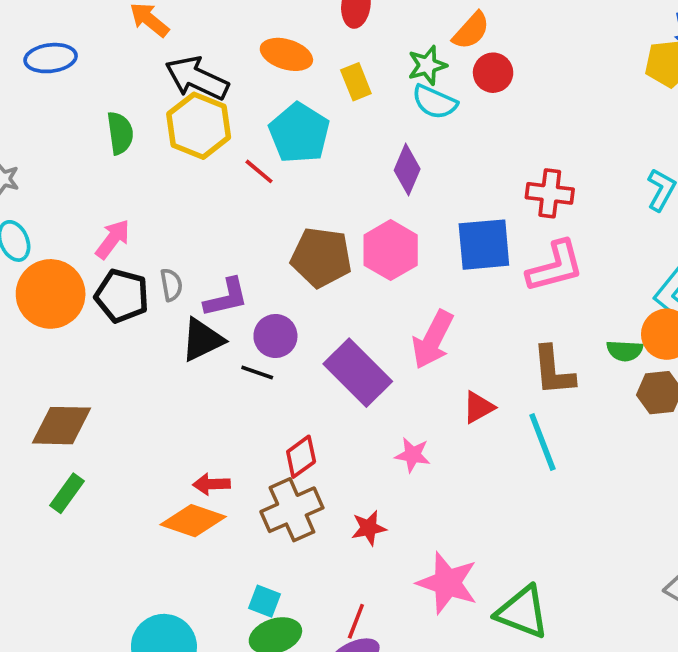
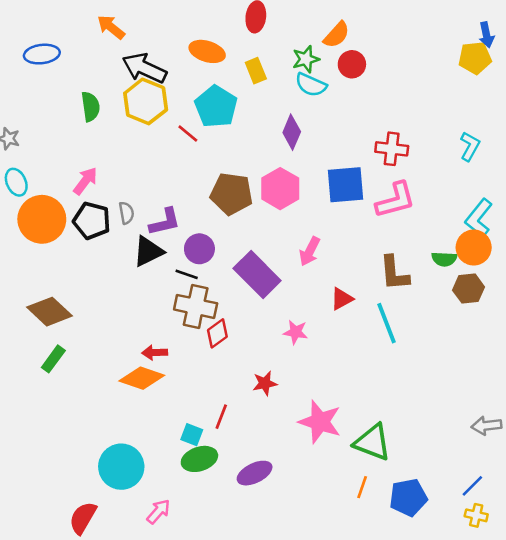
pink arrow: (433, 340) -> (310, 251), size x0.7
brown diamond: (62, 426) -> (50, 312), turned 42
brown cross: (292, 510) -> (196, 306), moved, turned 36
red line: (356, 621) -> (221, 417), moved

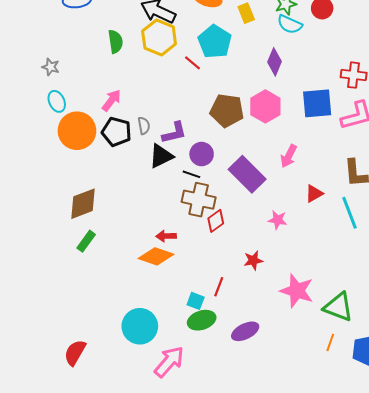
brown diamond: (50, 312) -> (83, 204), turned -64
pink arrow: (158, 511) -> (169, 362), size x1.6
red semicircle: (83, 518) -> (75, 353), moved

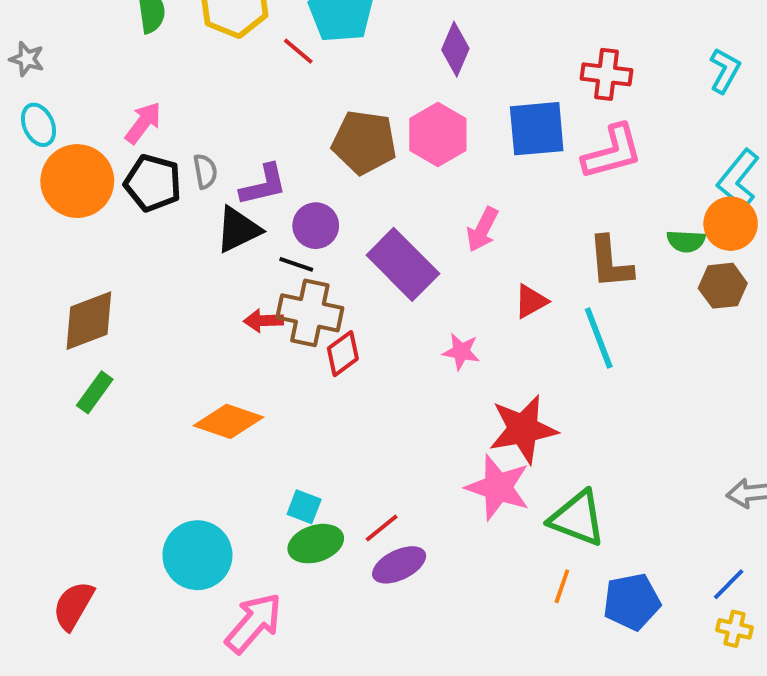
red arrow: (166, 236) -> (263, 321), moved
red star: (253, 260) -> (523, 429), moved, size x1.8
red line: (219, 287) -> (382, 528), moved, turned 30

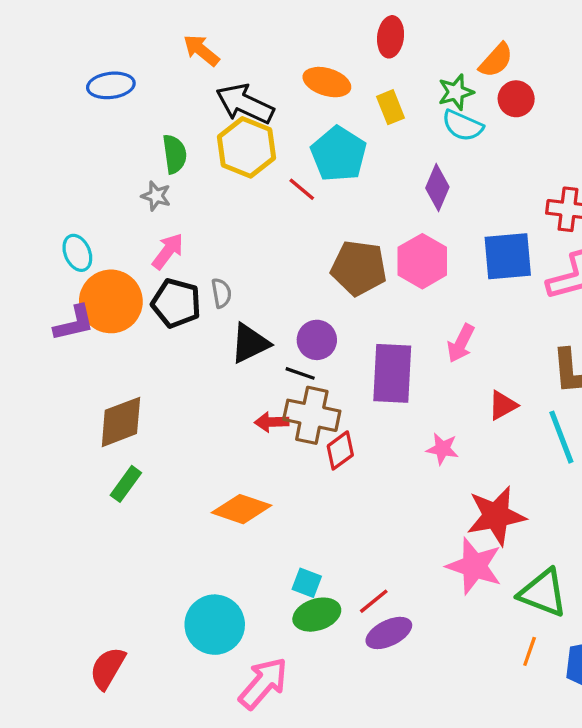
gray star: (27, 59) -> (156, 196), moved
purple L-shape: (263, 185) -> (74, 323), moved
purple rectangle: (403, 264) -> (392, 373), turned 48

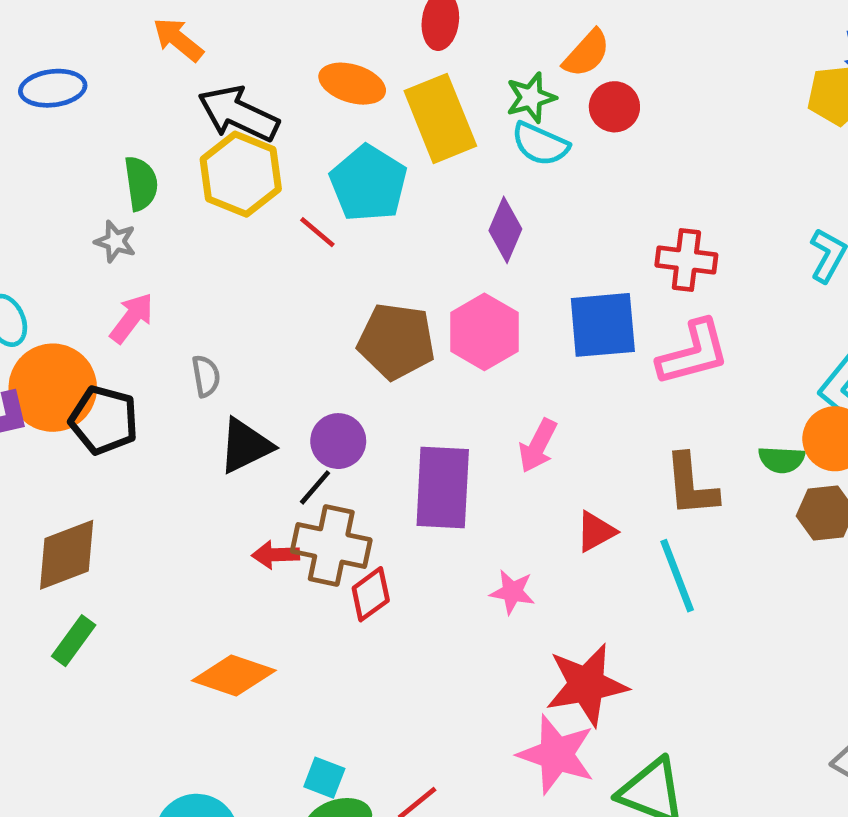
yellow rectangle: (391, 107) -> (440, 118), size x1.8
black pentagon: (176, 303) -> (104, 420), moved
black line: (300, 373) -> (315, 487), turned -68

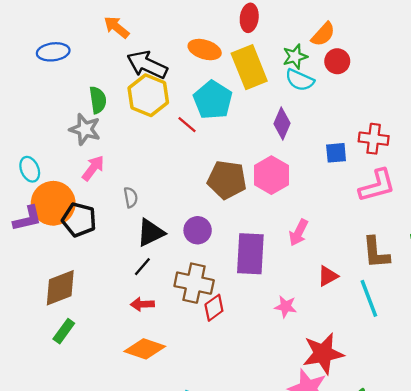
gray star: (115, 241) -> (85, 129), size x1.5
blue square: (603, 325) -> (336, 153), moved, size x0.6
black line: (315, 487) -> (142, 267), moved
red arrow: (276, 555) -> (142, 304), moved

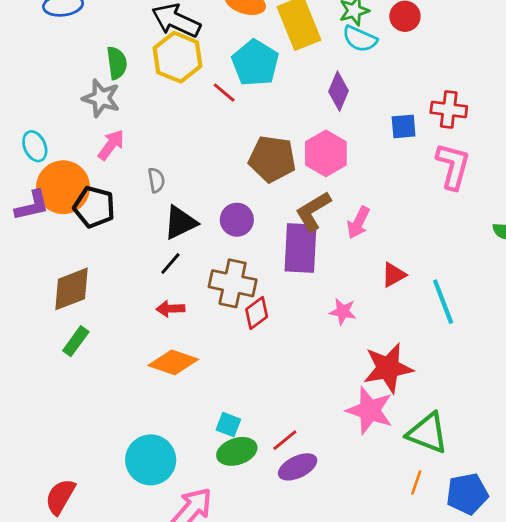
pink L-shape: (377, 186) -> (453, 166), turned -60
brown L-shape: (376, 253) -> (313, 211), moved, turned 64

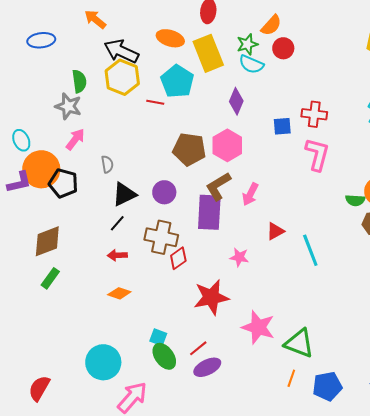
red line: (224, 93) -> (155, 102), turned -30
orange diamond: (173, 362) -> (119, 293), size x0.7
red star: (388, 368) -> (211, 297), moved
green ellipse: (237, 451) -> (164, 356), turned 72

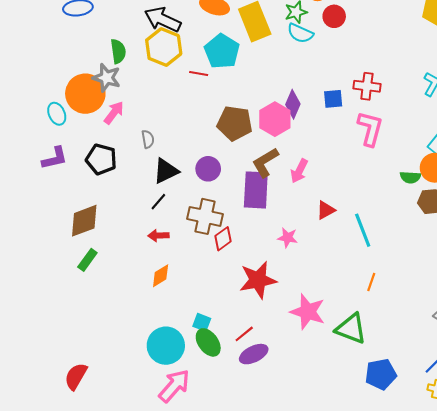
purple diamond: (236, 101) -> (293, 104), moved
orange circle: (41, 169) -> (85, 94), moved
orange diamond: (119, 293) -> (161, 276), turned -50
cyan circle: (103, 362) -> (166, 346), moved
orange line: (291, 378) -> (371, 282), moved

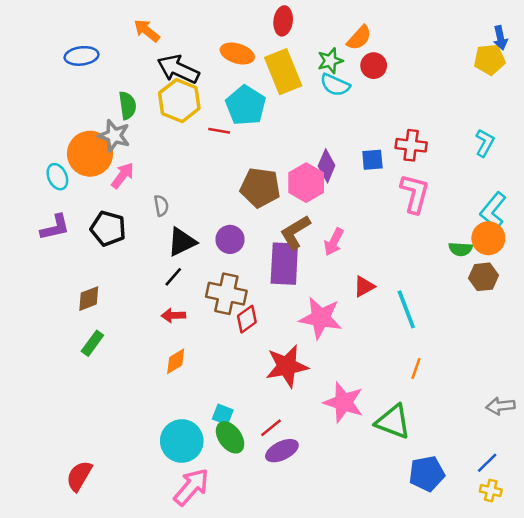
brown diamond: (84, 221) -> (89, 299), size x0.7
pink star: (288, 238) -> (321, 318), size x1.8

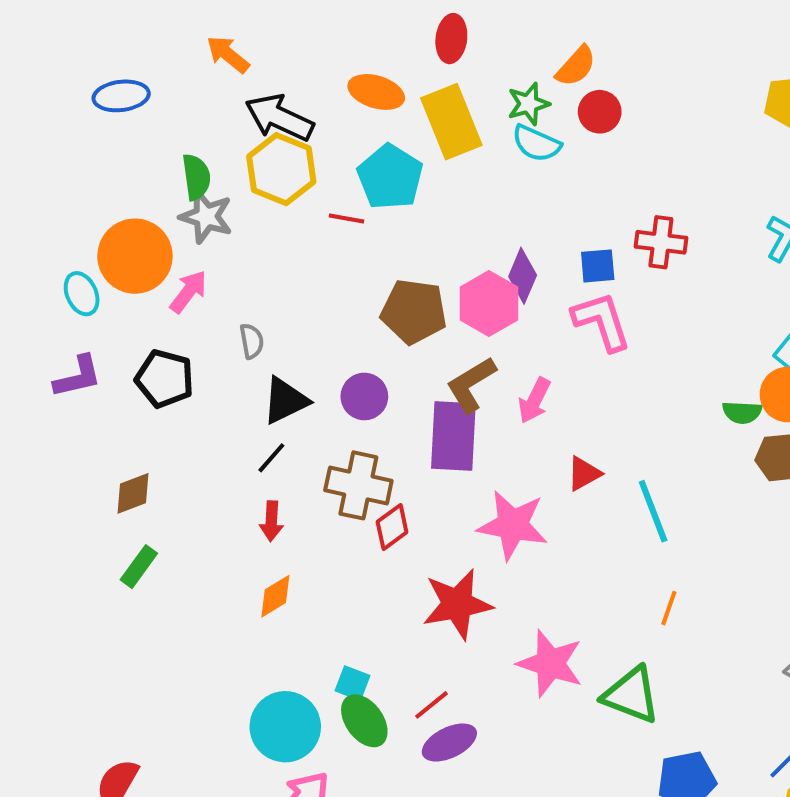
gray star: (114, 136) -> (206, 217), moved
pink L-shape: (415, 194) -> (602, 321), moved, turned -33
red arrow: (173, 315) -> (271, 521), turned -85

